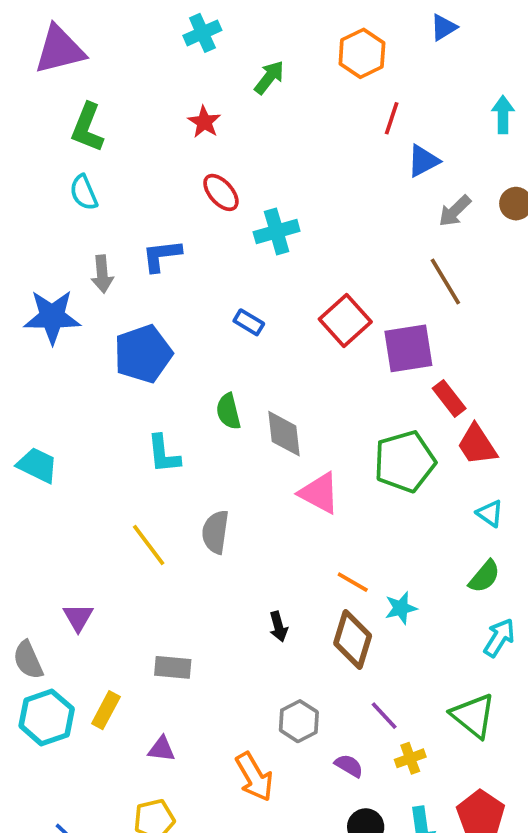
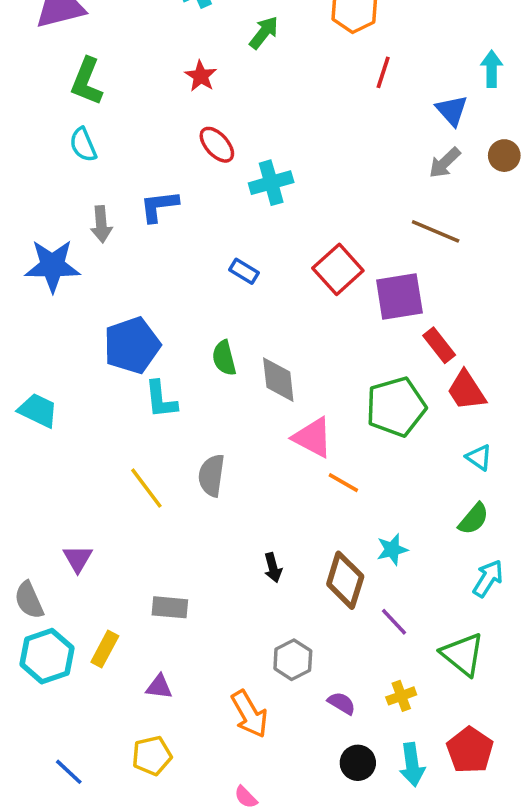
blue triangle: (423, 161) -> (452, 110), moved, turned -44
brown line: (445, 282) -> (436, 231), turned -36
blue pentagon: (143, 354) -> (132, 345), moved
orange line: (353, 582) -> (343, 483), moved
purple line: (384, 716) -> (394, 622), moved

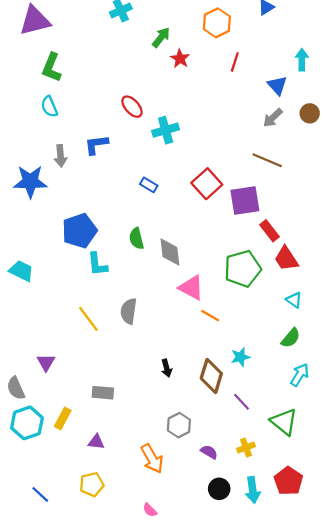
red star: (201, 76) -> (180, 59), moved

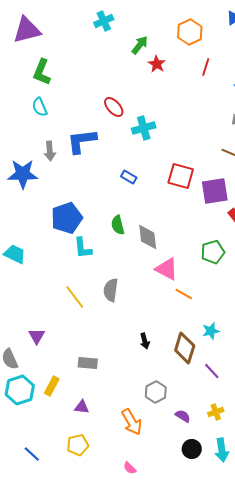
blue L-shape: (96, 145) -> (82, 141), size x1.4
red square: (207, 184) -> (181, 176), turned -32
green pentagon: (243, 269) -> (213, 252), size x0.7

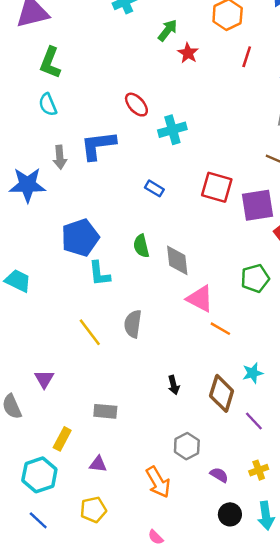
cyan hexagon: (20, 390) -> (39, 475), moved

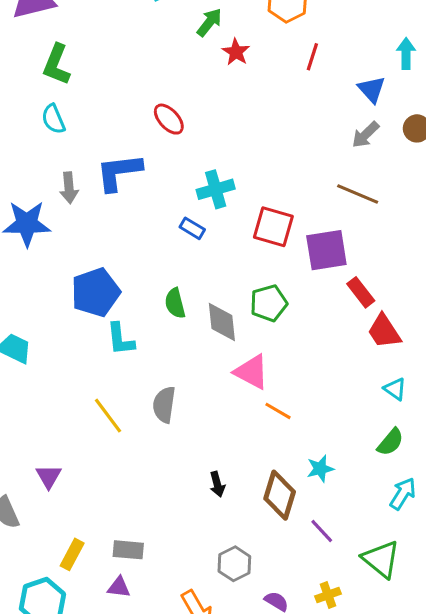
cyan cross: (172, 130) -> (216, 189), moved
green pentagon: (255, 278) -> (269, 303), moved
gray rectangle: (105, 411) -> (128, 550), moved

